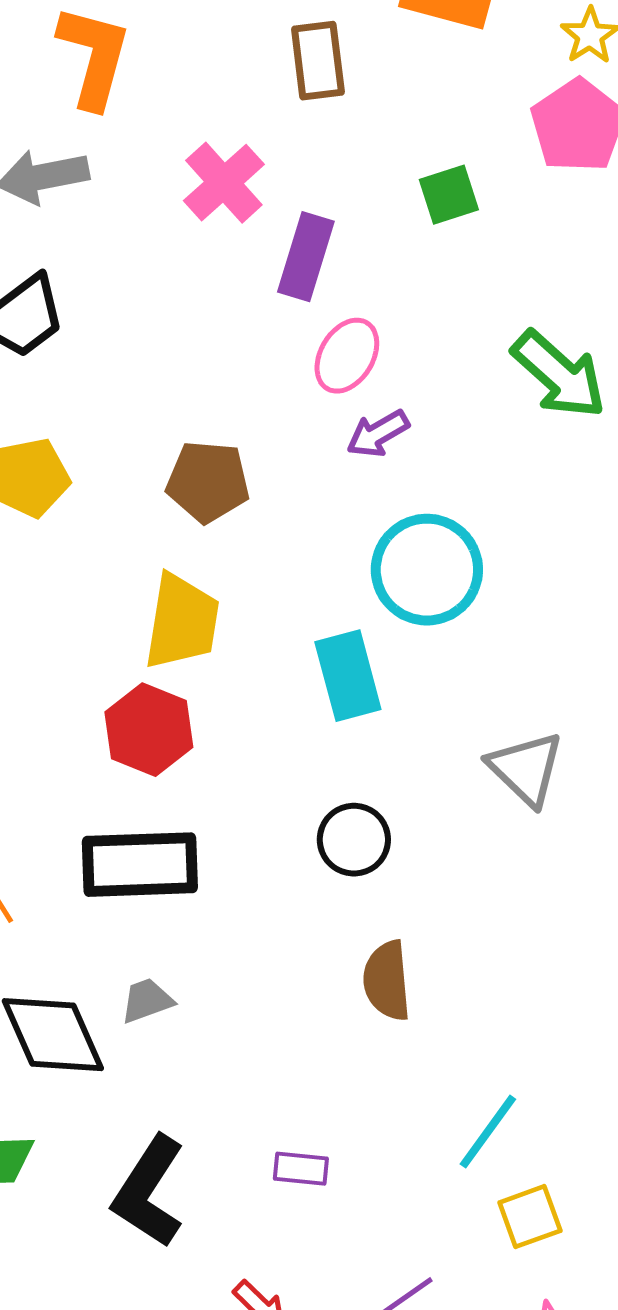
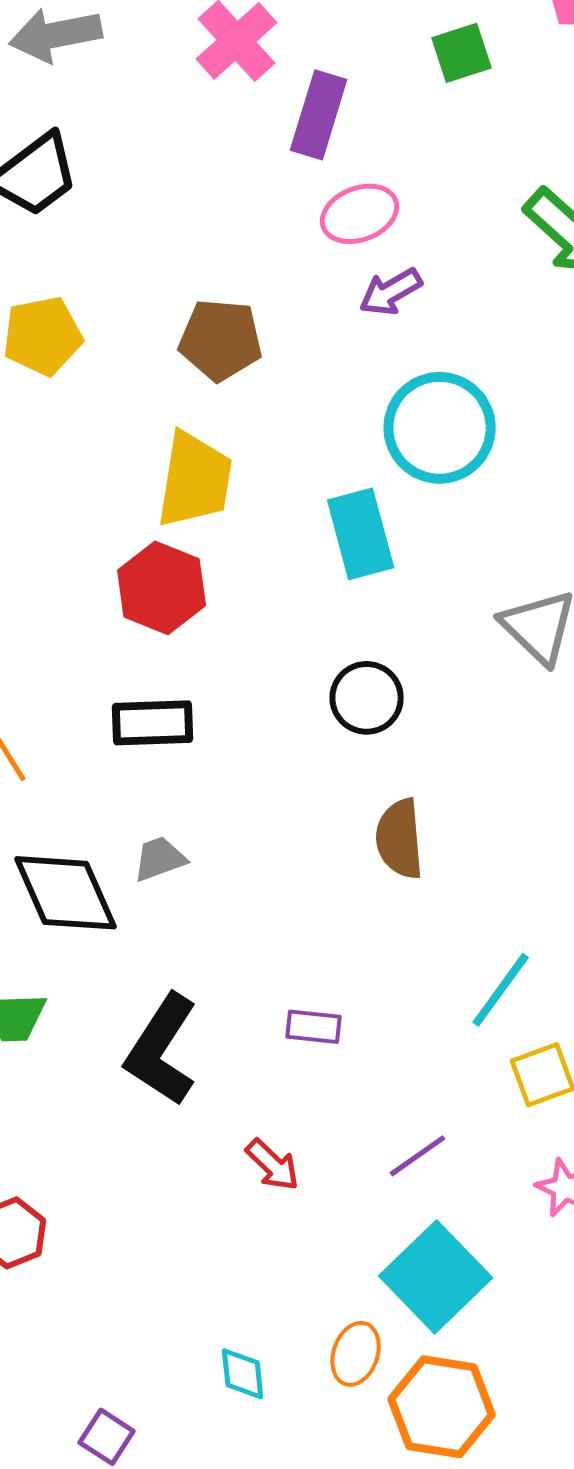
pink ellipse: (347, 356) -> (360, 214), turned 38
black rectangle: (140, 865) -> (153, 723), size x0.7

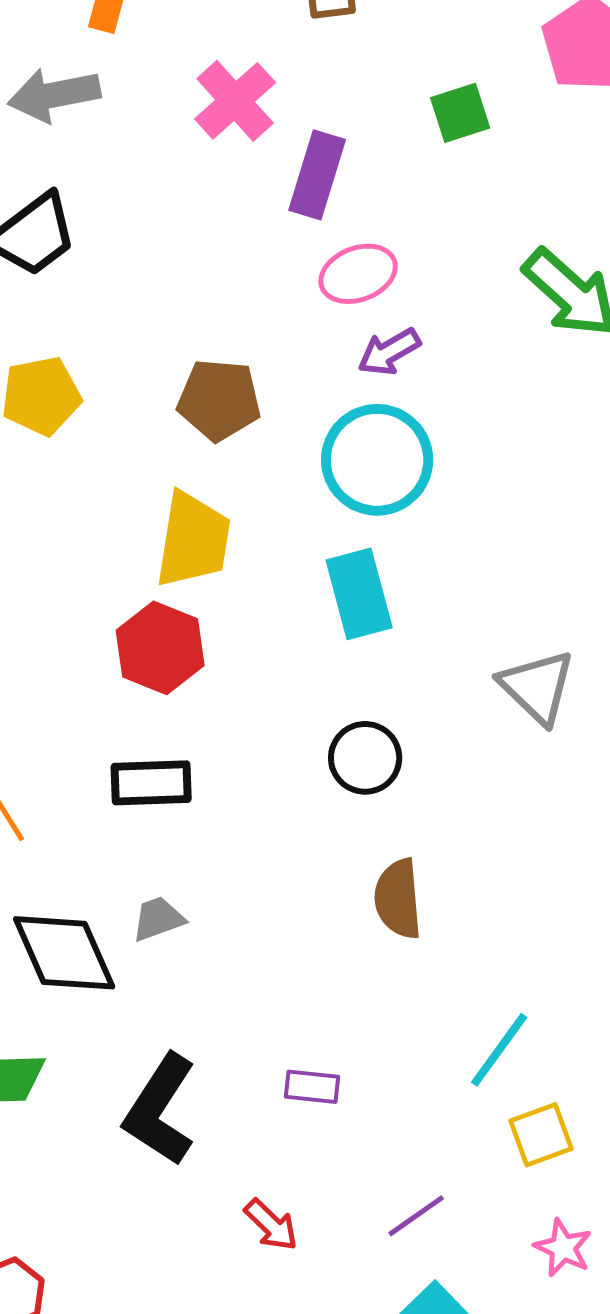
cyan circle: (440, 428) -> (377, 460), moved

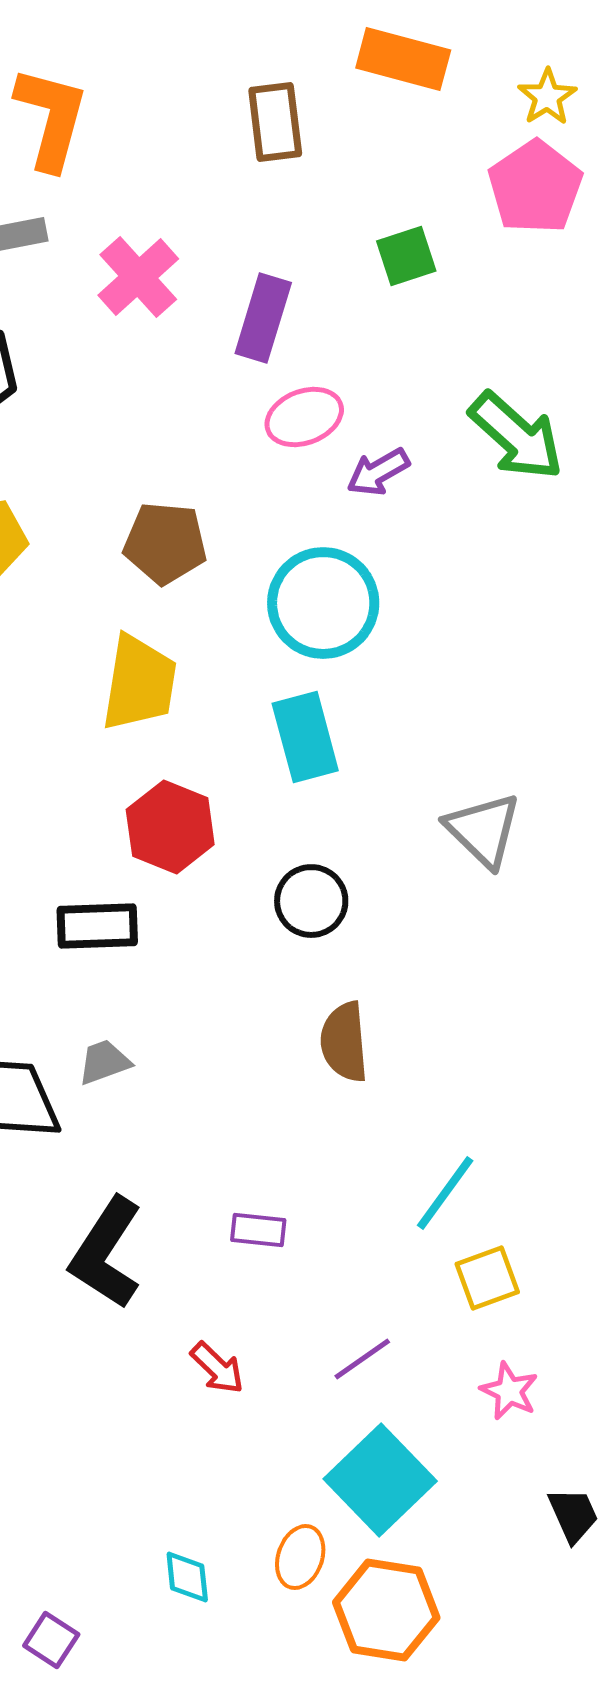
pink cross: (235, 101) -> (138, 277), moved
purple arrow: (389, 352) -> (378, 472), moved
red hexagon: (160, 648) -> (170, 827), moved

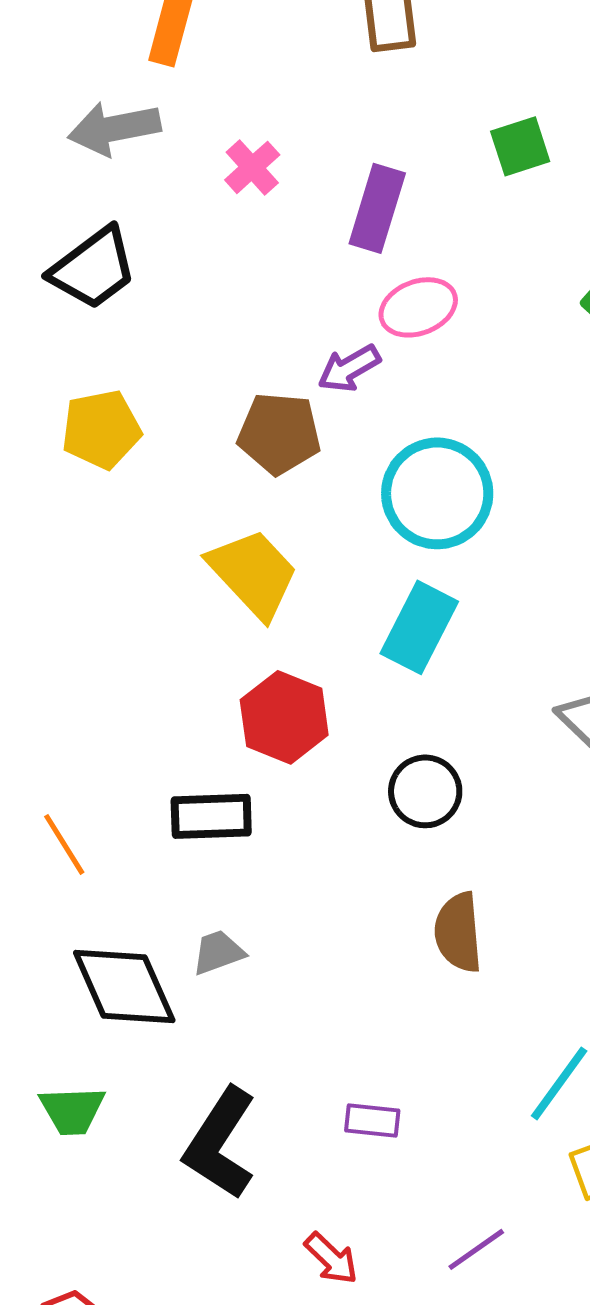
pink cross: (138, 277) -> (252, 167), size x0.7
purple arrow: (378, 472) -> (349, 368), moved
yellow trapezoid: (139, 683) -> (253, 573), turned -52
cyan rectangle: (305, 737) -> (419, 627), turned 42

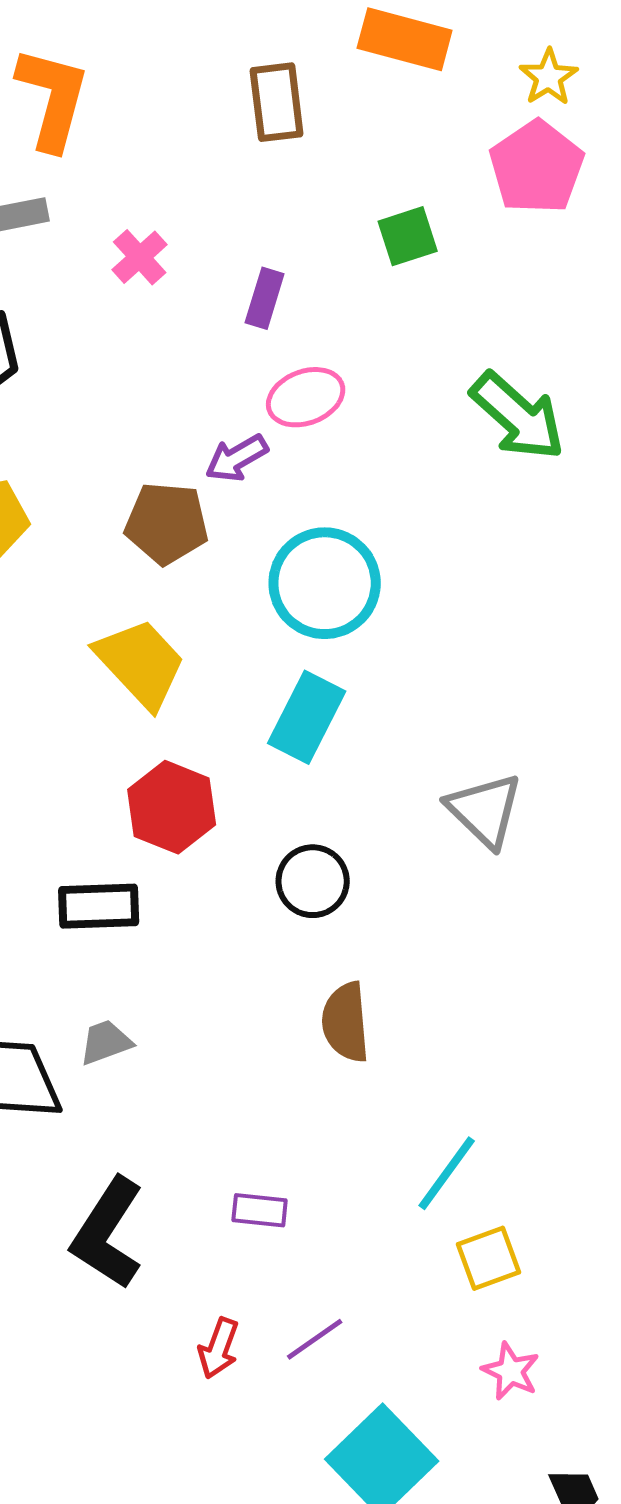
purple rectangle: (377, 208) -> (265, 298), size x0.7
purple line: (476, 1249) -> (315, 1339), moved
red arrow: (331, 1258) -> (219, 1348), turned 66

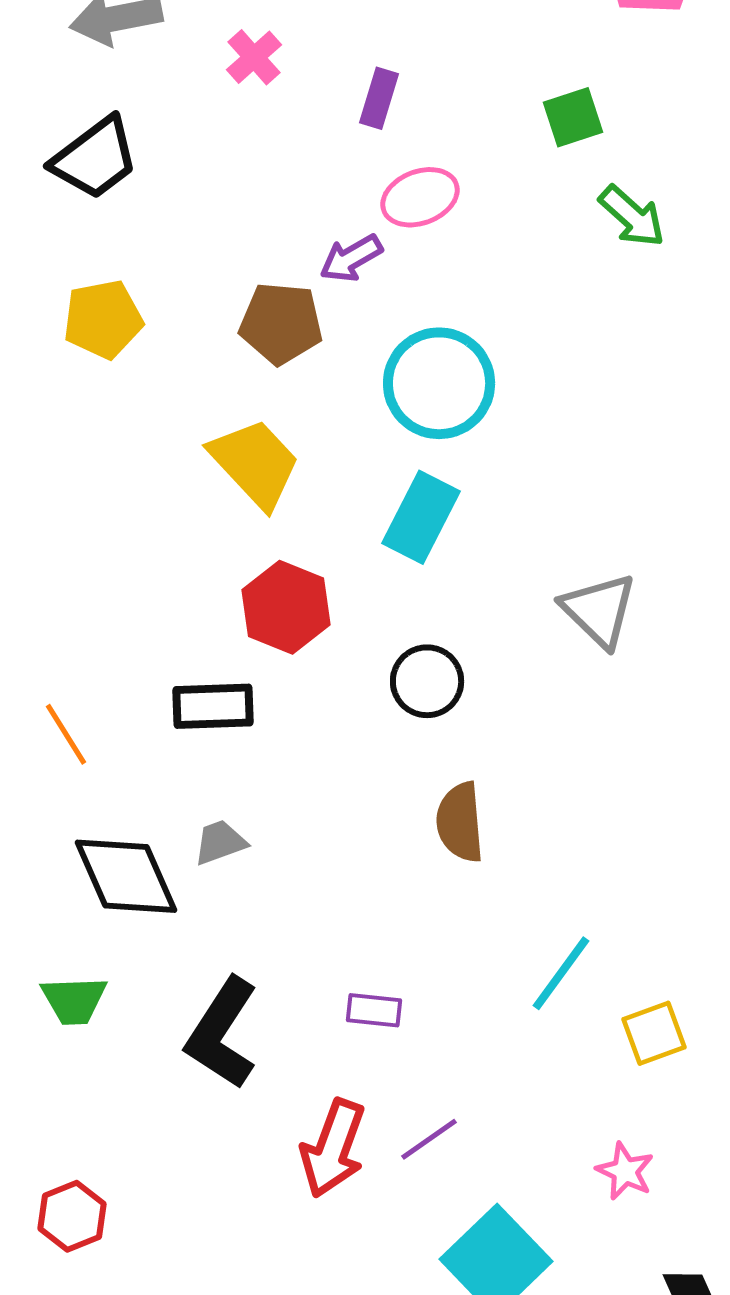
green square: (408, 236) -> (573, 117), moved
green arrow: (518, 416) -> (632, 216), size x0.7
yellow square: (489, 1258) -> (654, 1033), moved
red arrow: (219, 1348) -> (333, 1148), size x1.6

